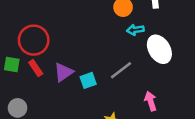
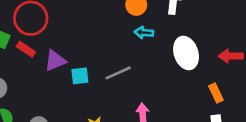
white ellipse: (159, 49) -> (186, 53), moved
red rectangle: (36, 68) -> (26, 49), turned -35

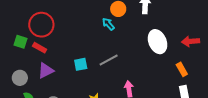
cyan arrow: (144, 33) -> (108, 24), moved, turned 48
purple triangle: (55, 61) -> (46, 71), moved

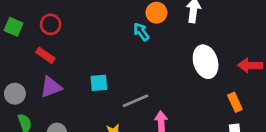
red circle: (41, 25) -> (51, 24), size x0.6
green square: (21, 42) -> (14, 27), moved
gray line: (109, 60) -> (136, 101), moved

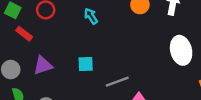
cyan arrow: (141, 32) -> (91, 16), moved
red rectangle: (45, 55) -> (24, 34), moved

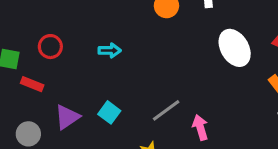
cyan arrow: (91, 16) -> (110, 50), moved, turned 140
cyan square: (86, 64) -> (109, 112), moved, turned -35

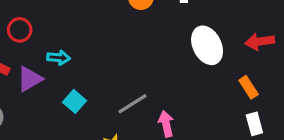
cyan arrow: (110, 50) -> (59, 58), moved
purple triangle: (67, 117) -> (30, 79), moved

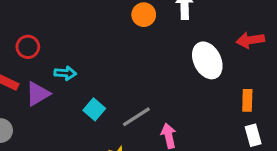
red arrow: (260, 42) -> (250, 40), moved
orange rectangle: (249, 87) -> (247, 100), turned 35
cyan square: (75, 101) -> (94, 109), moved

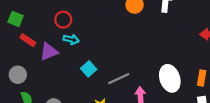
red circle: (28, 47) -> (63, 20), moved
white ellipse: (207, 60) -> (170, 78), moved

